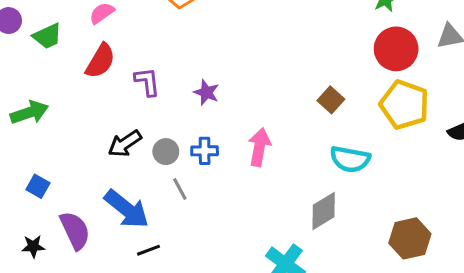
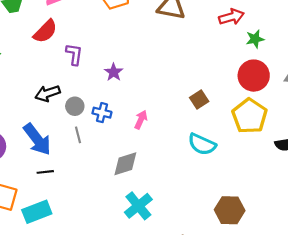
pink arrow: (259, 147) -> (141, 120), size x0.7
gray diamond: (324, 211) -> (125, 164), moved

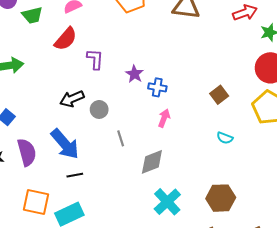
blue cross: (102, 113) -> (157, 87), moved
gray line: (78, 135) -> (121, 138), moved
cyan semicircle: (202, 144) -> (225, 138), size x0.6
brown hexagon: (230, 210) -> (221, 198), moved

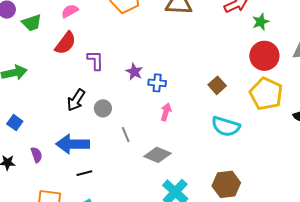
black arrow: (72, 99) -> (76, 100), turned -30
cyan semicircle: (225, 138) -> (226, 126), size x1.8
blue arrow: (65, 144) -> (73, 144), turned 136
purple semicircle: (27, 152) -> (37, 155), size x0.6
gray diamond: (152, 162) -> (158, 155), turned 48

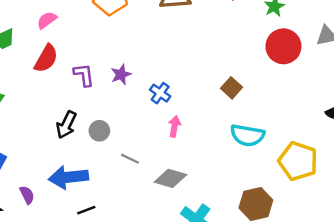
purple star: (134, 72) -> (121, 74), moved, turned 30
blue cross: (157, 83) -> (160, 93), turned 36
yellow pentagon: (266, 94) -> (298, 161), moved
gray line: (126, 135) -> (130, 159), turned -35

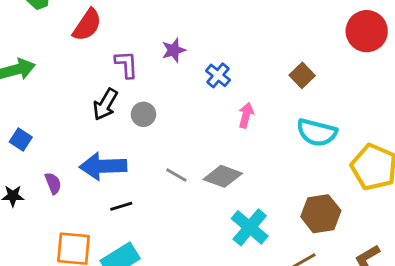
purple L-shape: (84, 75) -> (126, 64), moved
pink arrow: (174, 126) -> (246, 115), moved
gray line: (130, 159) -> (176, 175), moved

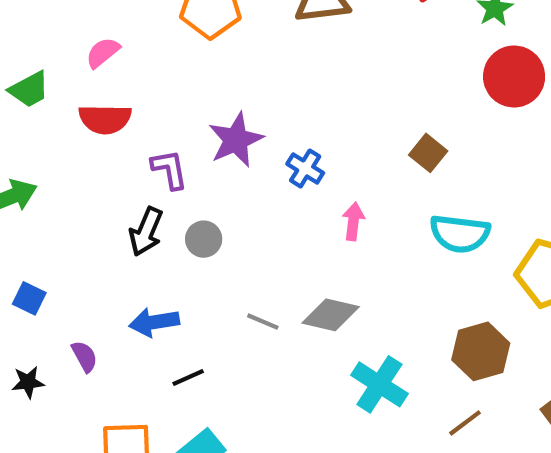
red semicircle: (87, 25) -> (105, 119), turned 64
purple star: (174, 50) -> (236, 140), size x1.5
blue arrow: (103, 166) -> (154, 322), size x0.7

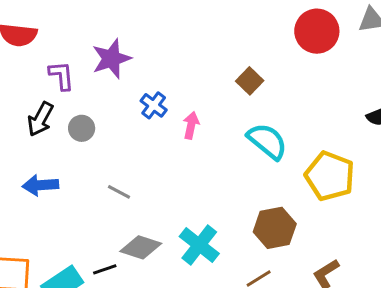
blue cross: (305, 168) -> (154, 105), moved
cyan semicircle: (460, 234) -> (267, 141), turned -153
gray diamond: (331, 315) -> (141, 247), moved
black line: (188, 377) -> (105, 269), moved

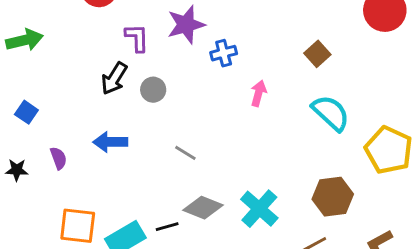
blue cross: (154, 105) -> (224, 53), moved, turned 35

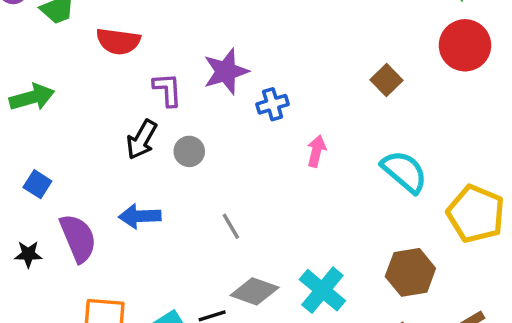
brown square: (317, 54) -> (386, 80), moved
gray line: (185, 153) -> (231, 226), turned 30
purple semicircle: (58, 158) -> (78, 238), size x1.8

